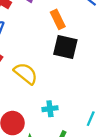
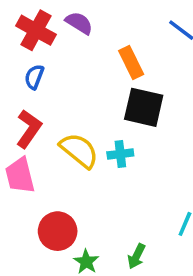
cyan cross: (50, 109) -> (120, 154), moved

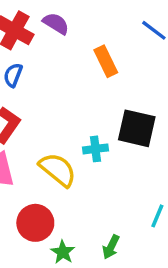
black square: (144, 107) -> (137, 128), moved
yellow semicircle: (79, 150) -> (58, 170), moved

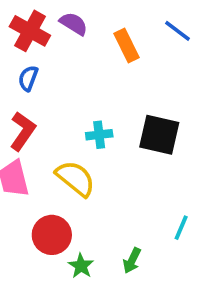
orange rectangle: (106, 61) -> (126, 45), moved
cyan cross: (95, 149) -> (99, 135), moved

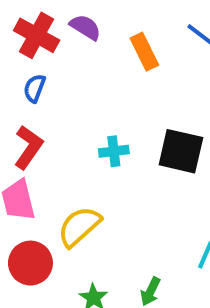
yellow semicircle: (75, 178) -> (79, 226), moved, turned -81
red circle: (52, 235) -> (30, 263), moved

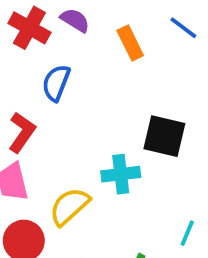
blue semicircle: (35, 88) -> (56, 83), moved, size x1.4
cyan cross: (114, 151) -> (121, 174), moved, size x1.4

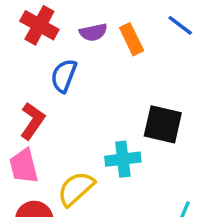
purple semicircle: (75, 20) -> (93, 32), moved, turned 136

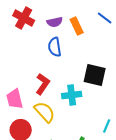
blue semicircle: (64, 76) -> (55, 47), moved, turned -30
red L-shape: (32, 121) -> (43, 84), moved
yellow semicircle: (76, 189) -> (45, 112), turned 90

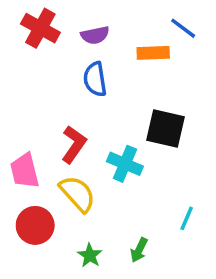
orange rectangle: (77, 26) -> (153, 53), moved, turned -66
cyan cross: (72, 95) -> (125, 164), turned 30

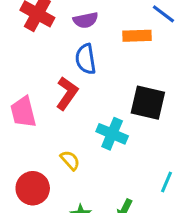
red L-shape: (74, 144) -> (67, 93), moved
pink trapezoid: (25, 171) -> (23, 112), moved
yellow semicircle: (77, 194) -> (70, 160), size x0.6

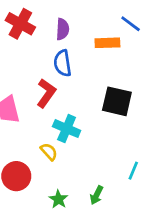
purple semicircle: (86, 20) -> (63, 29), turned -75
cyan cross: (112, 134) -> (67, 129), moved

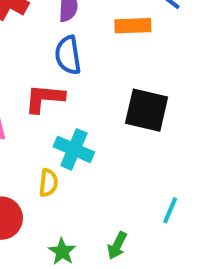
red L-shape: (46, 93) -> (44, 98), turned -120
yellow semicircle: (49, 152) -> (48, 183), turned 48

